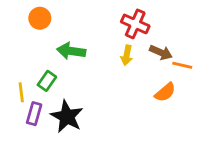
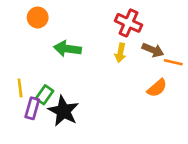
green rectangle: (47, 81) -> (44, 95), moved

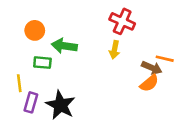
orange circle: (38, 17) -> (35, 30), moved
brown arrow: (153, 50) -> (152, 68), moved
green rectangle: (44, 95) -> (42, 63), moved, turned 60

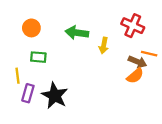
red cross: (122, 21) -> (133, 26), moved
green arrow: (64, 46) -> (77, 33), moved

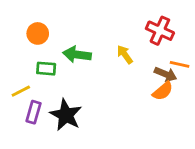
green arrow: (77, 33) -> (77, 55), moved
yellow arrow: (104, 45) -> (125, 55), turned 133
yellow line: (17, 76) -> (21, 91), turned 70

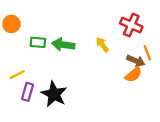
orange circle: (38, 33) -> (11, 24), moved
orange line: (180, 64) -> (147, 53), turned 56
green rectangle: (46, 69) -> (38, 42), moved

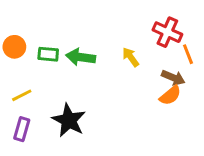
orange circle: (11, 24) -> (14, 47), moved
orange line: (147, 53) -> (188, 54), moved
purple rectangle: (28, 92) -> (22, 129), moved

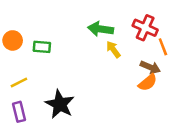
green arrow: (81, 57) -> (101, 29), moved
purple rectangle: (22, 129) -> (19, 112), turned -30

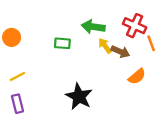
green rectangle: (42, 47) -> (62, 43), moved
brown arrow: (150, 67) -> (120, 52), moved
black star: (60, 104) -> (79, 97), moved

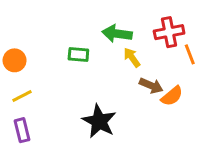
red cross: (135, 26) -> (169, 32), turned -35
orange circle: (12, 37) -> (15, 60), moved
brown arrow: (120, 52) -> (151, 86), moved

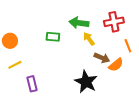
orange line: (190, 54) -> (128, 46), moved
black star: (99, 121) -> (86, 82), moved
purple rectangle: (22, 130) -> (32, 84), moved

